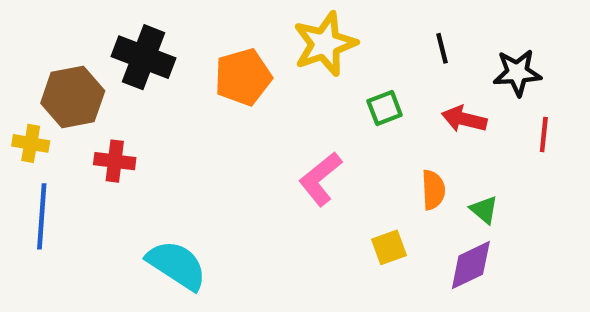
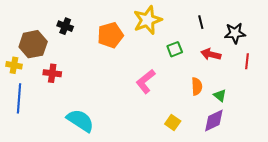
black cross: (143, 57) -> (65, 26), size x0.6
yellow square: (389, 247) -> (173, 123), moved, turned -35

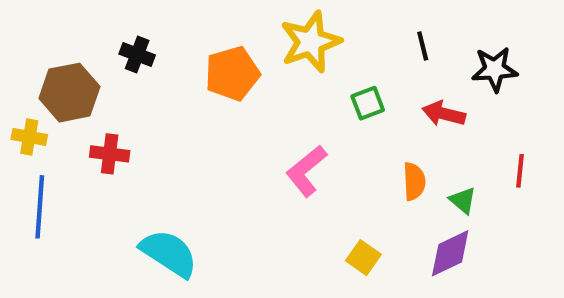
red line: (247, 61) -> (520, 171), moved

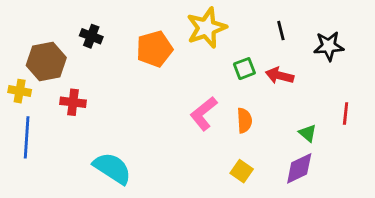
red arrow: (444, 114) -> (280, 76), moved
orange semicircle: (414, 181) -> (244, 121), moved

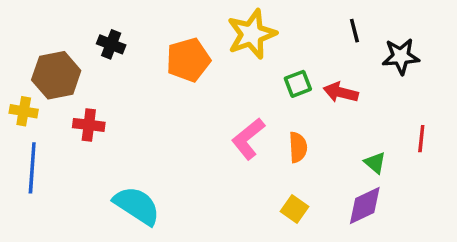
black line: (281, 31) -> (354, 31), moved

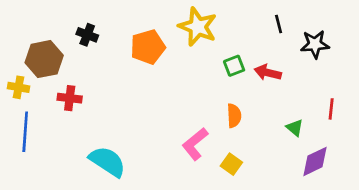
yellow star: (252, 34) -> (198, 27), turned -30
pink L-shape: (248, 139) -> (195, 144), moved
purple diamond: (365, 206) -> (315, 161), moved

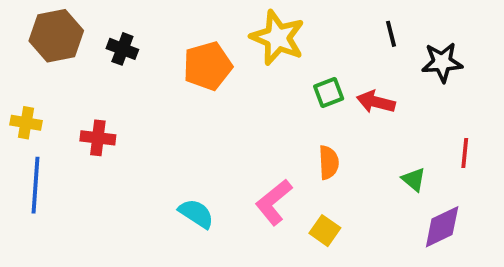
brown hexagon: (44, 59) -> (56, 36), moved
cyan semicircle: (107, 161) -> (196, 214), moved, size x0.7

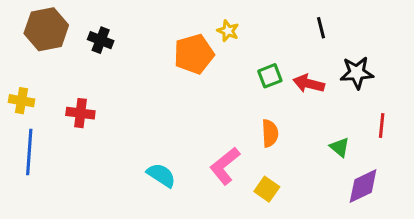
yellow star: (278, 38) -> (228, 31), size x0.5
black star: (442, 62) -> (357, 73), moved
orange pentagon: (208, 66) -> (194, 54), moved

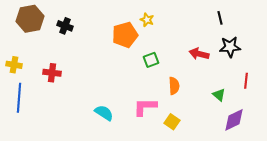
black line: (321, 28) -> (220, 18), moved
green square: (270, 76) -> (151, 60), moved
pink L-shape: (225, 166) -> (145, 107), turned 40

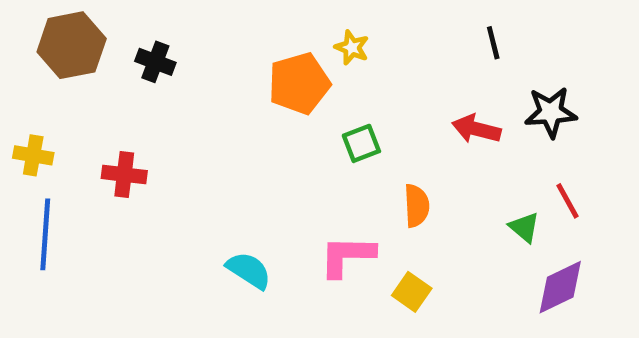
black line: (220, 18) -> (493, 43), moved
red line: (246, 81) -> (567, 201), moved, turned -35

